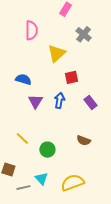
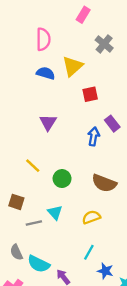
blue semicircle: (23, 79) -> (46, 73), moved
blue arrow: (59, 100) -> (94, 136), moved
brown semicircle: (84, 141) -> (104, 183), moved, size x1.5
yellow semicircle: (73, 183) -> (91, 217), size x0.7

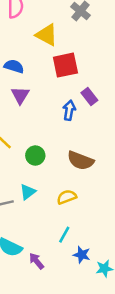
yellow triangle: (73, 66) -> (47, 35), turned -50
blue semicircle: (46, 73) -> (14, 66), moved
red square: (90, 94) -> (65, 65), size x1.5
cyan triangle: (55, 212) -> (28, 192), turned 35

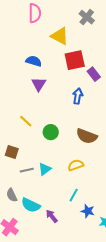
purple rectangle: (89, 96) -> (94, 74), moved
cyan triangle: (28, 192) -> (45, 169), moved

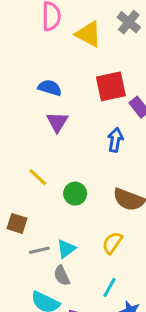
yellow triangle: (60, 36) -> (89, 34), moved
yellow semicircle: (76, 165) -> (112, 243), turned -35
gray semicircle: (12, 195) -> (62, 276), moved

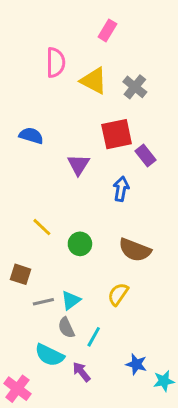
gray cross: (129, 22) -> (135, 87), moved
blue semicircle: (50, 88) -> (31, 136), moved
purple triangle: (57, 122) -> (78, 165), moved
cyan line: (109, 287) -> (94, 337), moved

